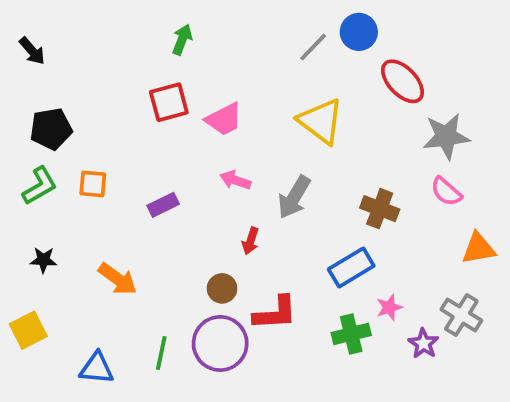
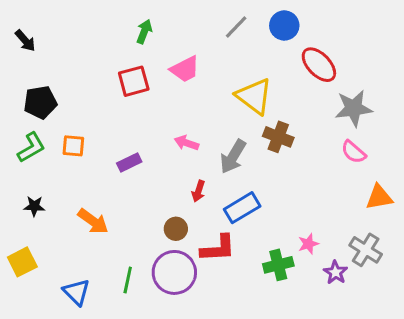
gray line: (313, 47) -> (236, 27), moved
pink trapezoid: (224, 119) -> (185, 69), moved
brown cross: (380, 209) -> (278, 137), moved
blue rectangle: (351, 267) -> (242, 208), moved
blue triangle: (97, 368) -> (76, 292), turned 40

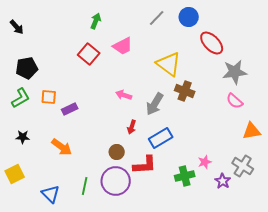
red square: (134, 81) -> (89, 54), turned -35
purple rectangle: (129, 163) -> (70, 109), moved

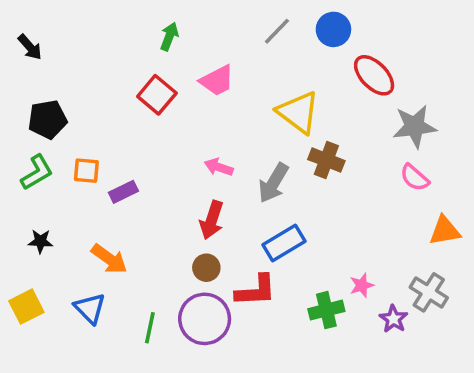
red arrow: (132, 127) -> (212, 220), moved, size x1.5
blue triangle: (51, 194) -> (90, 308), moved

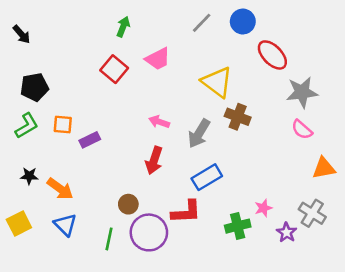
orange arrow: (109, 259) -> (60, 189), moved
brown circle: (206, 268) -> (128, 204), moved

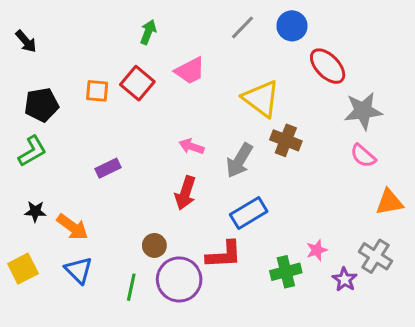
orange square: (63, 124) -> (97, 91), moved

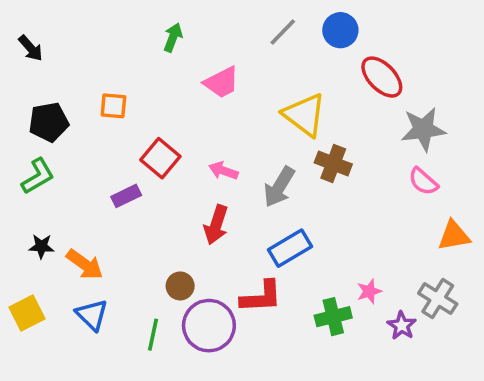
red square: (137, 83) -> (160, 158), moved

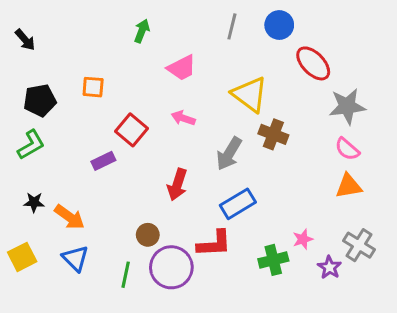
gray line: (283, 32) -> (232, 26), turned -30
pink arrow: (223, 171) -> (183, 118), moved
orange triangle: (454, 236) -> (349, 186), moved

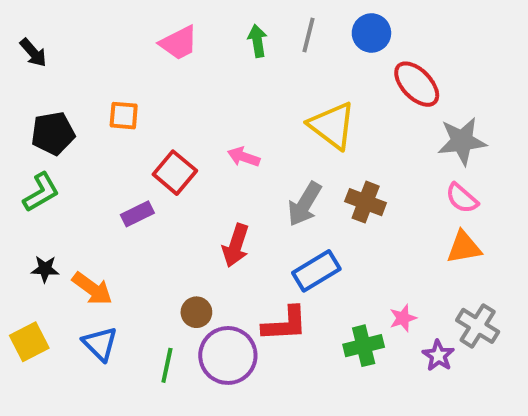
green arrow: (142, 31) -> (257, 41), moved, turned -30
pink trapezoid: (182, 68) -> (179, 43), moved
brown cross: (273, 134) -> (366, 202), moved

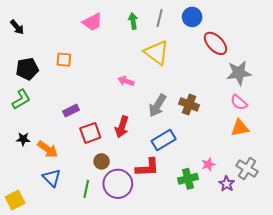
yellow triangle: (332, 125) -> (156, 53), moved
red square: (175, 173) -> (90, 133), moved, turned 30
yellow square: (29, 342) -> (15, 200), moved

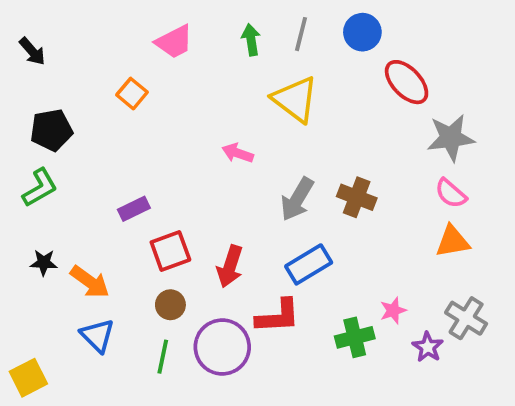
orange square: (64, 60) -> (132, 94), moved, turned 35
red arrow: (122, 127) -> (230, 266), moved
brown circle: (102, 161) -> (170, 305), moved

